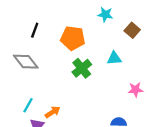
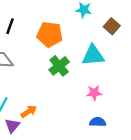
cyan triangle: (114, 58) -> (93, 55), size x1.5
pink star: (136, 90) -> (94, 93), moved

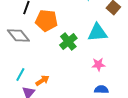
orange pentagon: (50, 34) -> (46, 21), moved

